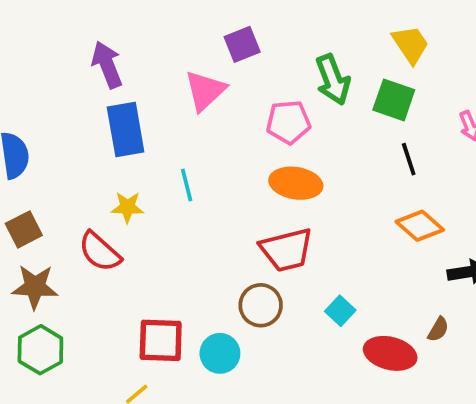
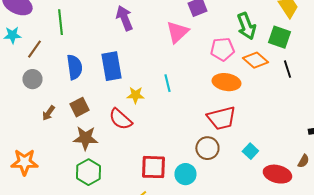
blue rectangle: (126, 130) -> (111, 66), moved
orange diamond: (420, 226) -> (255, 60), moved

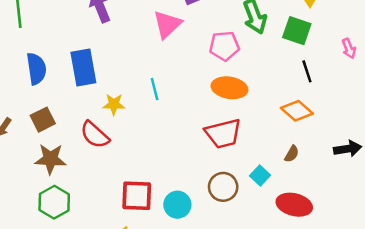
orange diamond: (255, 60) -> (297, 111), moved
brown circle: (207, 148) -> (223, 187), moved
brown semicircle: (303, 161) -> (292, 154), moved

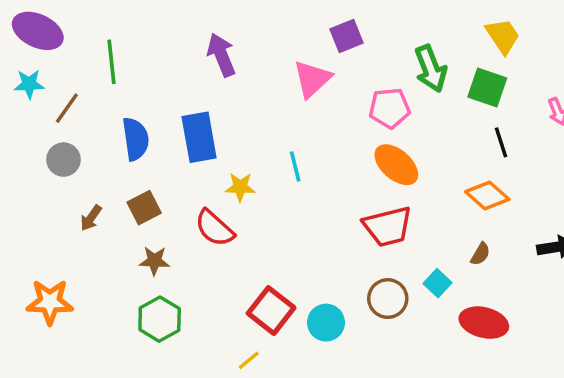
orange ellipse: (229, 88) -> (396, 165), turned 32
brown star: (50, 159) -> (154, 261), size x0.7
red square: (137, 196) -> (271, 311), turned 36

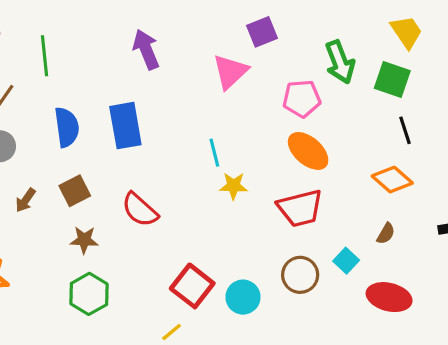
yellow star: (240, 187) -> (233, 186), moved

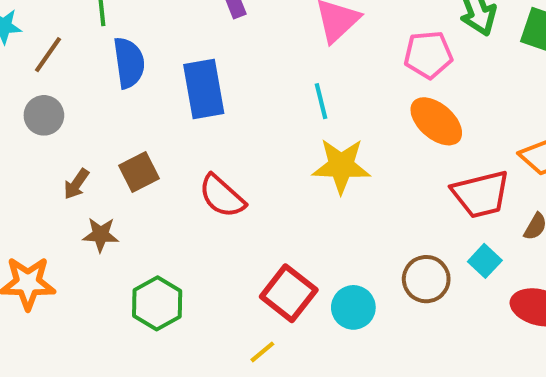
blue semicircle: (67, 127) -> (129, 63), moved
cyan line: (214, 153) -> (321, 101), moved
yellow star: (233, 186) -> (341, 166), size x1.6
red trapezoid: (300, 208) -> (481, 194), moved
brown star: (84, 240) -> (101, 235), moved

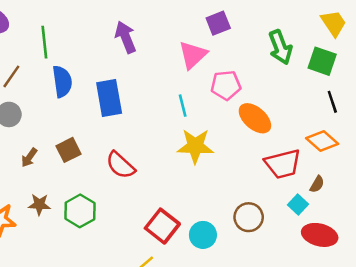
pink pentagon: (428, 55) -> (226, 85), moved
brown star: (101, 235) -> (39, 204), moved
cyan square: (485, 261) -> (298, 204), moved
green hexagon: (157, 303) -> (80, 211), moved

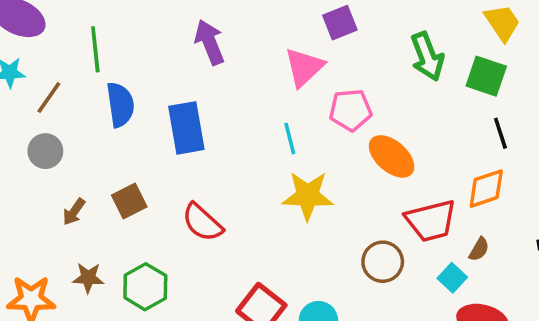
orange diamond: (322, 141) -> (486, 189), turned -60
brown circle: (249, 217) -> (383, 262), moved

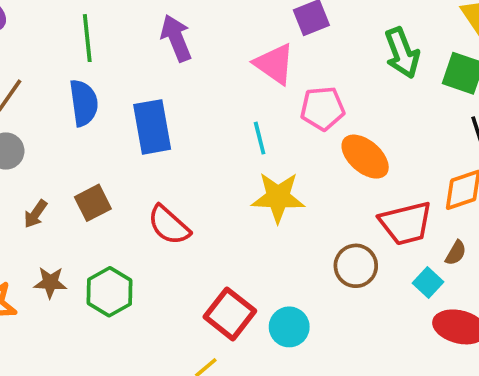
green line: (95, 49) -> (87, 38), moved
pink triangle: (304, 67) -> (274, 64), turned -42

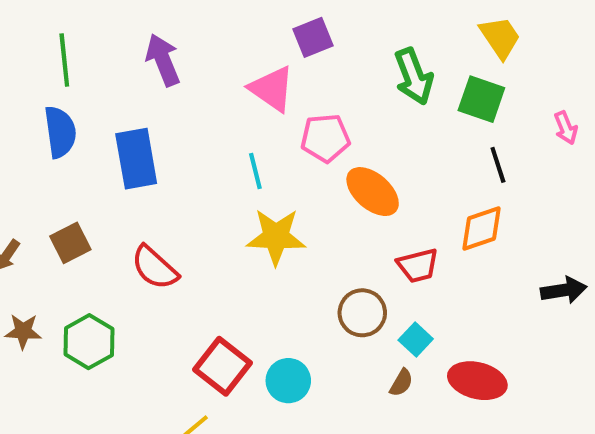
red trapezoid: (406, 223) -> (418, 266), size x0.7
brown semicircle: (456, 253) -> (401, 383), moved
cyan square: (428, 282) -> (416, 340), moved

